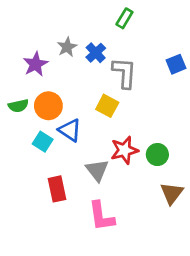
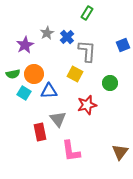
blue triangle: (70, 130) -> (49, 91), turned -36
cyan square: (43, 142) -> (24, 93), moved
green circle: (157, 155) -> (110, 83), moved
gray triangle: (97, 170) -> (58, 119), moved
brown triangle: (172, 193) -> (120, 152), moved

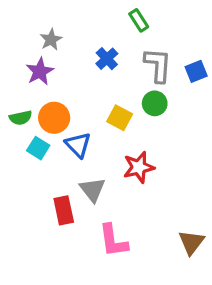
green rectangle: (87, 13) -> (139, 20), turned -64
gray star: (47, 33) -> (51, 40), moved
gray L-shape: (87, 51) -> (158, 65), moved
green circle: (110, 83) -> (155, 103), moved
blue triangle: (49, 91) -> (78, 145), turned 48

